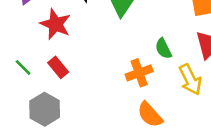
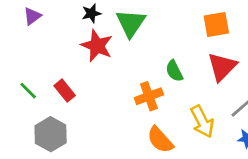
red star: (55, 24) -> (97, 46), moved
yellow arrow: (190, 80) -> (202, 122), moved

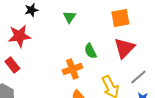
green triangle: (131, 23) -> (69, 17), moved, size x0.6
red star: (97, 46) -> (19, 36), moved, turned -30

